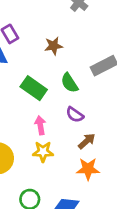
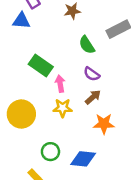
green rectangle: (34, 88) -> (41, 66), moved
brown arrow: (87, 141) -> (93, 97), moved

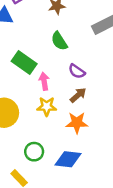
green semicircle: (87, 45) -> (59, 41), moved
orange star: (104, 124) -> (77, 123), moved

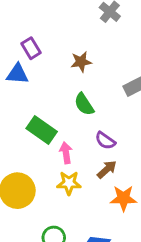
orange star: (77, 123) -> (123, 198), moved

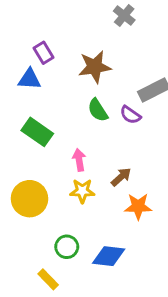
brown star: (81, 62) -> (95, 67), size x1.5
green rectangle: (42, 130) -> (37, 132), moved
purple semicircle: (105, 141) -> (130, 115), moved

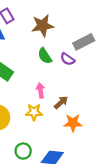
pink arrow: (79, 160) -> (40, 90), moved

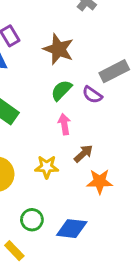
brown star: (43, 26) -> (58, 49), turned 30
green semicircle: (45, 56) -> (61, 90), turned 77
pink arrow: (40, 90) -> (64, 124), moved

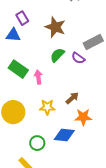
pink arrow: (64, 124) -> (38, 77), moved
blue diamond: (72, 229) -> (64, 135), moved

